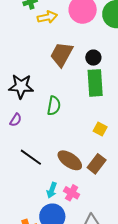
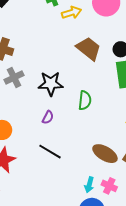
brown trapezoid: (62, 54) -> (89, 49), turned 104
black line: (31, 157) -> (50, 152), moved

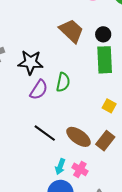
purple semicircle: (48, 117) -> (39, 90), moved, size x1.5
black line: (50, 152) -> (45, 133), moved

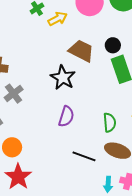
black star: (31, 62) -> (63, 78), moved, turned -30
green semicircle: (63, 82) -> (110, 122), moved

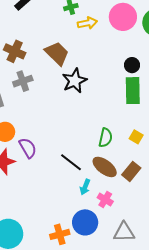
brown trapezoid: (81, 51) -> (57, 53), moved
purple semicircle: (66, 116) -> (28, 148), moved, turned -65
cyan arrow: (108, 184) -> (85, 187), moved

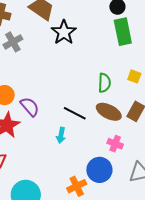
cyan arrow: (85, 187) -> (61, 135), moved

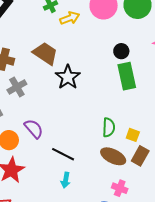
yellow square: (134, 76) -> (133, 135), moved
purple semicircle: (30, 107) -> (34, 129), moved
black line: (75, 113) -> (63, 154), moved

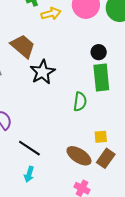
green semicircle: (109, 127) -> (80, 102), moved
yellow square: (133, 135) -> (101, 137), turned -32

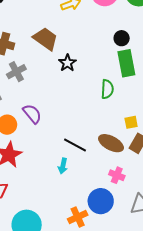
black star: (43, 72) -> (67, 63), size x0.7
black line: (29, 148) -> (75, 145), moved

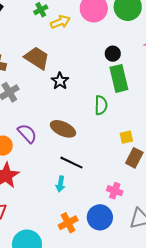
brown ellipse: (111, 143) -> (63, 129), moved
orange cross: (78, 217) -> (68, 223), moved

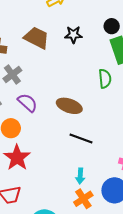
black star: (60, 81) -> (73, 35), moved, turned -30
purple semicircle: (27, 133) -> (27, 103), moved
cyan arrow: (60, 184) -> (80, 176), moved

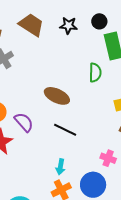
black circle: (112, 26) -> (99, 21), moved
purple semicircle: (27, 103) -> (24, 122), moved

